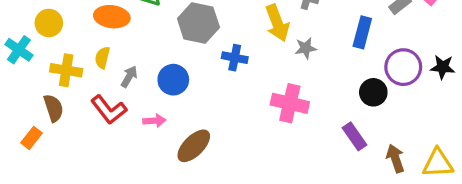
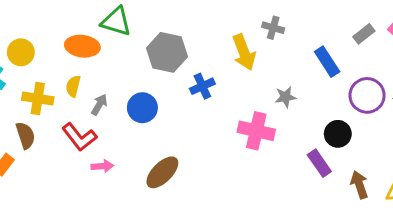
blue rectangle: (362, 32) -> (327, 62), turned -48
gray star: (306, 48) -> (285, 97), moved
blue cross: (235, 58) -> (202, 86), turned -35
black circle: (373, 92) -> (338, 134), moved
pink arrow: (154, 121) -> (102, 166), moved

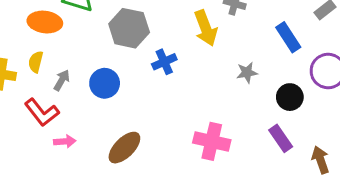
pink cross: (256, 131) -> (212, 141), moved
black circle: (338, 134) -> (290, 97), moved

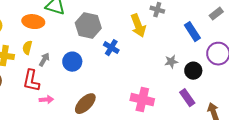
blue cross: (164, 62) -> (111, 48), turned -35
gray star: (247, 73) -> (171, 62), moved
red L-shape: (42, 112) -> (31, 81), turned 50

